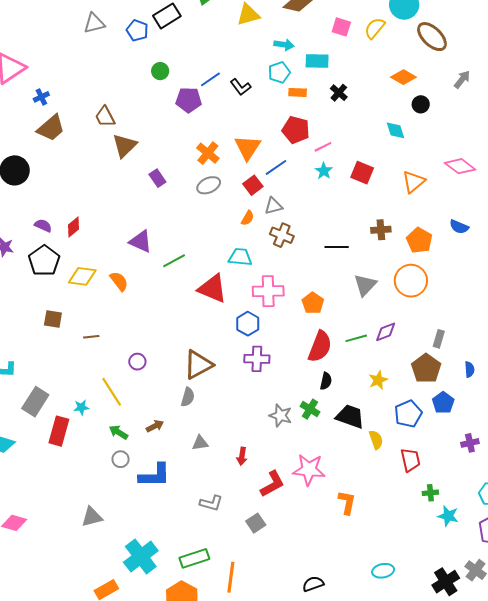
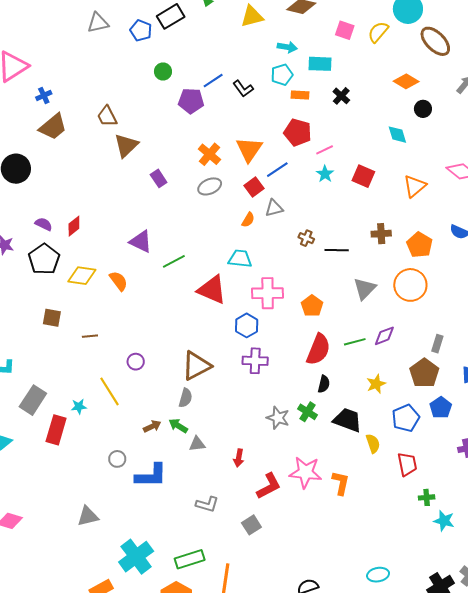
brown cross: (282, 235) -> (306, 238), moved, size x0.7
green arrow: (118, 432) -> (178, 426), moved
orange L-shape: (347, 502) -> (341, 483), moved

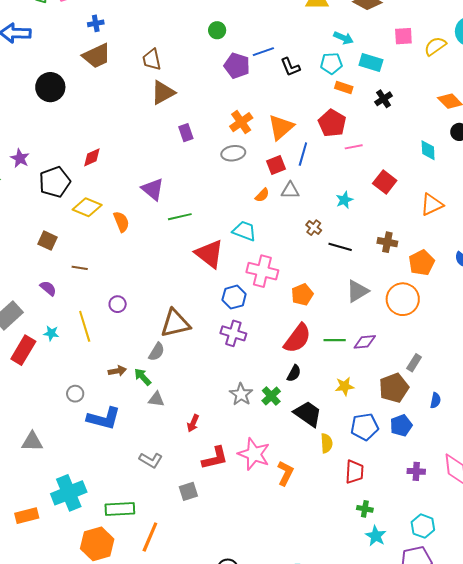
pink square: (345, 30) -> (403, 36), turned -36
blue line: (277, 170) -> (303, 154), turned -55
cyan star: (325, 174) -> (344, 200), moved
purple semicircle: (44, 224) -> (48, 288), moved

